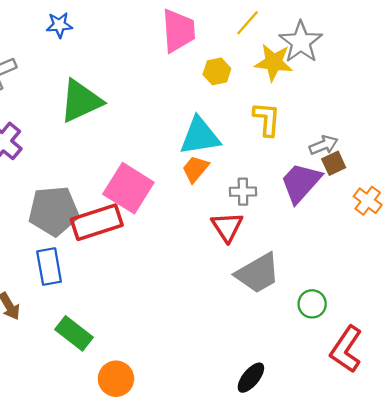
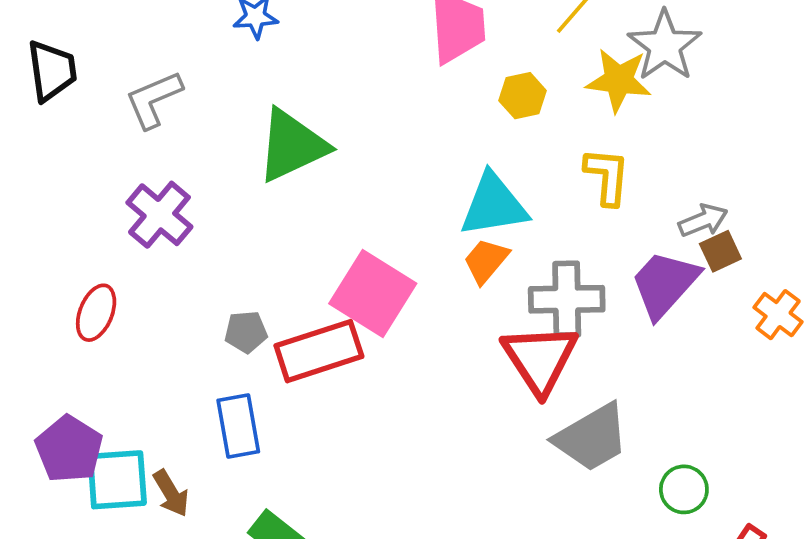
gray cross: (243, 192) -> (567, 299), size x1.6
gray pentagon: (54, 211) -> (246, 332), size x0.5
red triangle: (227, 227) -> (540, 359), size x1.4

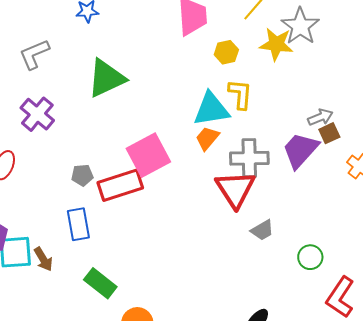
yellow L-shape: (607, 176) -> (240, 94), moved
pink square: (373, 293) -> (148, 155), turned 30
gray trapezoid: (592, 438) -> (262, 230), size x0.6

